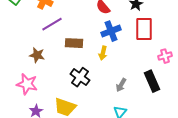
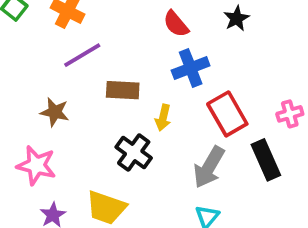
red rectangle: (144, 29) -> (227, 114), moved, turned -30
yellow arrow: (103, 53) -> (163, 118), moved
gray arrow: (121, 85) -> (209, 167), size x1.6

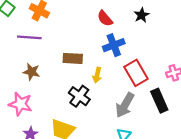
purple line: (82, 55) -> (29, 37), moved, turned 35

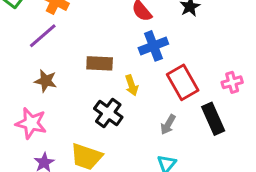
purple line: (29, 37) -> (43, 36), turned -45
yellow arrow: (97, 75) -> (132, 85), turned -32
gray arrow: (125, 105) -> (168, 125), size x0.6

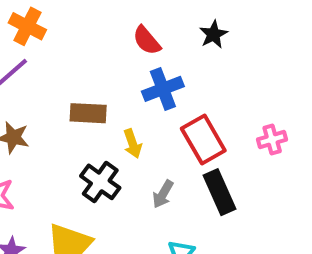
black rectangle: (213, 119) -> (220, 192), moved
gray arrow: (168, 125) -> (163, 194), moved

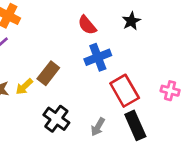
brown rectangle: (88, 113) -> (48, 73), turned -55
pink cross: (272, 139) -> (170, 91), turned 30
yellow arrow: (133, 144) -> (24, 87), moved, turned 66

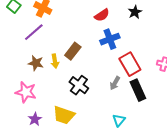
red semicircle: (87, 25) -> (102, 15), turned -84
yellow arrow: (24, 87) -> (55, 61), turned -56
gray arrow: (98, 127) -> (115, 83), moved

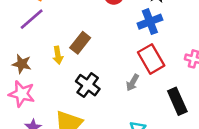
blue cross: (110, 39) -> (150, 22), moved
brown star: (36, 63) -> (22, 64), moved
black rectangle: (138, 90) -> (177, 101), moved

